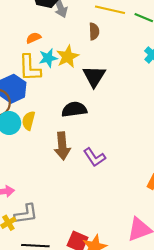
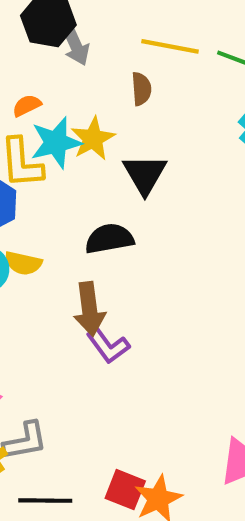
cyan star: (48, 58) -> (56, 143), size x1.4
yellow semicircle: (29, 121) -> (23, 263), turned -90
purple L-shape: (94, 157) -> (108, 346), moved

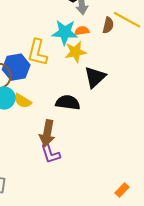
brown semicircle: (141, 89) -> (108, 25), moved
orange semicircle: (27, 105) -> (82, 31), moved
cyan star: (56, 143) -> (65, 32), moved

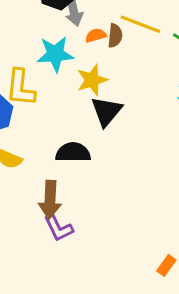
orange semicircle: (82, 31) -> (96, 35), moved
yellow star: (76, 52) -> (92, 80), moved

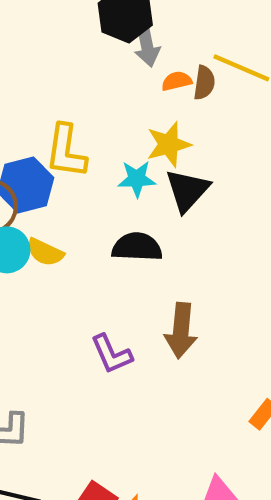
cyan star: (55, 54) -> (137, 179), moved, size x0.7
brown arrow: (50, 200) -> (181, 331), moved

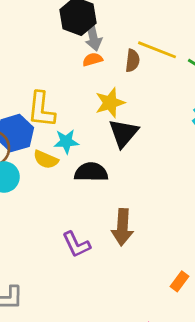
orange semicircle: (177, 81) -> (93, 60), moved
cyan star: (137, 179) -> (66, 142), moved
yellow semicircle: (45, 252) -> (46, 160), moved

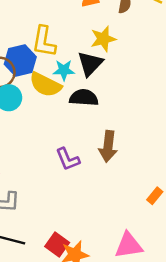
black triangle: (123, 133) -> (90, 64), moved
yellow semicircle: (46, 160) -> (45, 85), size x1.5

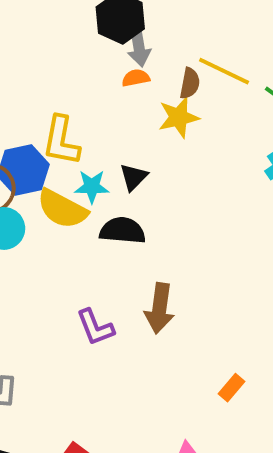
yellow star: (103, 39) -> (179, 117), moved
black triangle: (90, 64) -> (134, 177), size x0.7

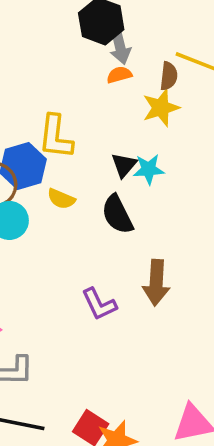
cyan star: (92, 187) -> (149, 169), moved
yellow semicircle: (62, 209) -> (61, 199), size x0.6
black semicircle: (122, 231) -> (117, 214), turned -117

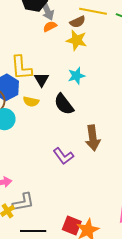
brown semicircle: (169, 76) -> (78, 22), turned 70
yellow star: (161, 108) -> (77, 40), turned -30
black triangle: (124, 165) -> (42, 80), moved

